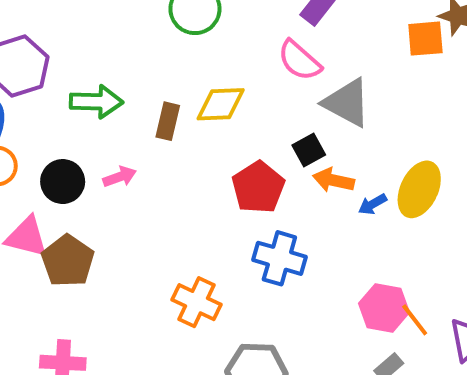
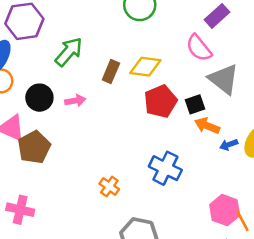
green arrow: (96, 102) -> (69, 52), turned -60
red pentagon: (258, 187) -> (161, 101), moved
orange cross: (197, 302) -> (109, 186), size x0.7

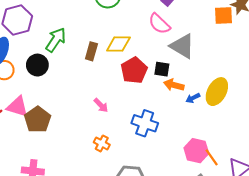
black circle: (39, 98) -> (37, 65), moved
pink arrow: (75, 101) -> (101, 105), moved, turned 63
black square: (195, 104) -> (162, 69), turned 35

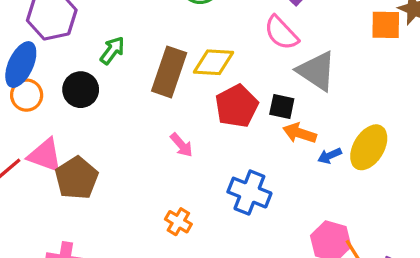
green arrow: (56, 40) -> (112, 50), size x0.7
brown rectangle: (91, 51) -> (169, 72), size x1.6
pink arrow: (101, 105) -> (181, 145), moved

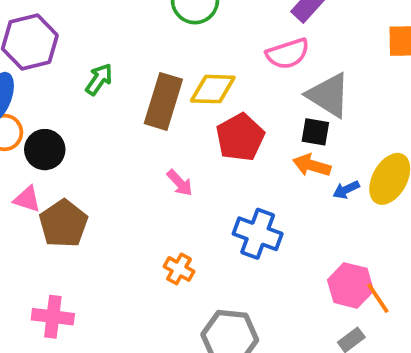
pink semicircle: (281, 33) -> (288, 54), turned -63
black circle: (81, 90) -> (45, 150), moved
black square: (282, 107) -> (315, 132), moved
pink triangle: (45, 155) -> (27, 199), size x0.7

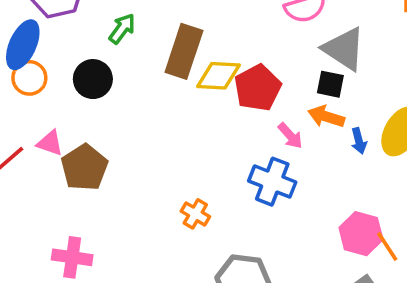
yellow diamond: (213, 89) -> (218, 76), moved
black circle: (45, 150) -> (93, 79), moved
pink arrow: (180, 183) -> (290, 136), moved
blue arrow: (346, 190) -> (359, 141), turned -80

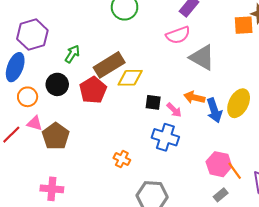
brown rectangle: (184, 51) -> (109, 65), turned 44
orange circle: (29, 78) -> (28, 97), moved
black square: (330, 84) -> (153, 102), moved
red pentagon: (258, 88) -> (93, 90), moved
blue arrow: (359, 141) -> (214, 110), size x1.6

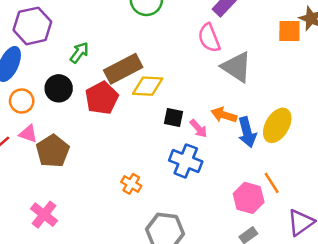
pink semicircle: (178, 35) -> (209, 38), turned 85
orange line: (235, 171) -> (272, 183), moved
pink cross: (52, 189) -> (44, 215), turned 30

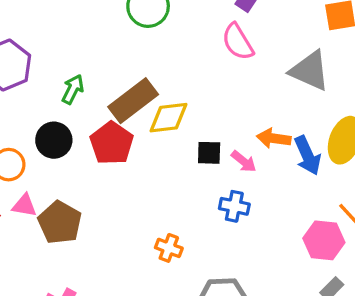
gray triangle: (237, 67) -> (310, 71), moved
blue cross: (186, 161) -> (234, 206), size x0.7

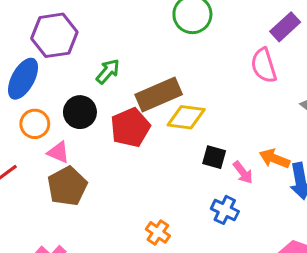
pink triangle: (24, 205) -> (58, 152), moved

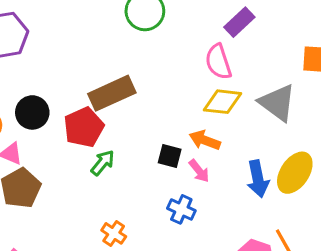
green arrow: (108, 71) -> (103, 163), moved
yellow diamond: (186, 117) -> (222, 102), moved
orange arrow: (274, 159) -> (205, 140), moved

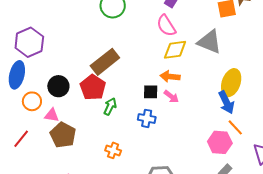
blue arrow: (258, 179) -> (226, 102), moved
blue cross: (181, 209) -> (147, 118), moved
orange cross: (114, 233) -> (113, 150), moved

